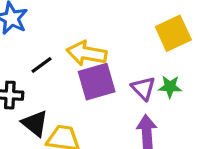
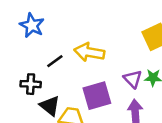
purple square: (97, 82) -> (97, 96), moved

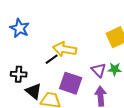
black line: (55, 61) -> (52, 59), moved
purple square: (97, 96) -> (71, 83), turned 35

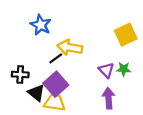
blue star: (20, 28) -> (41, 25), moved
purple square: (71, 83) -> (56, 84), moved, turned 30

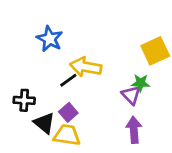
green star: (124, 69) -> (141, 83), moved
purple square: (56, 84) -> (68, 112), size x0.6

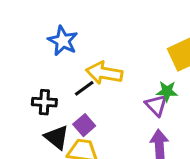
black cross: (24, 100) -> (44, 102), moved

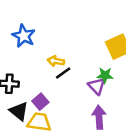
yellow arrow: (104, 73) -> (56, 61), size x0.6
black line: (84, 88) -> (63, 73), moved

